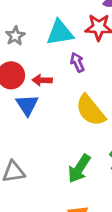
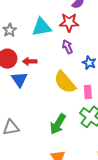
purple arrow: (77, 62) -> (67, 47), moved

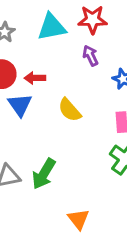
yellow semicircle: (65, 82) -> (70, 110), moved, size x0.7
green arrow: (58, 124) -> (44, 174), moved

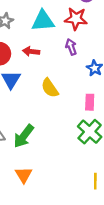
red arrow: (35, 78) -> (31, 51), moved
orange triangle: (78, 219) -> (24, 175), moved

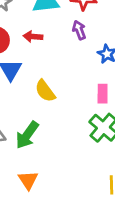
yellow semicircle: (50, 88) -> (45, 91), moved

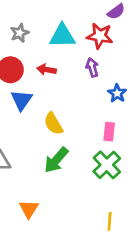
green arrow: (27, 135) -> (56, 160), moved

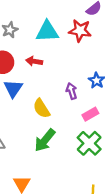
purple arrow: (92, 67) -> (72, 91), moved
pink rectangle: (109, 132) -> (90, 114), turned 56

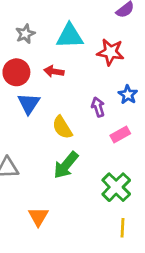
red star: (80, 31) -> (111, 52), moved
green cross: (89, 143) -> (116, 187), moved

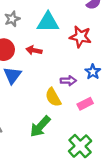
purple arrow: (98, 107) -> (68, 81), turned 104
yellow semicircle: (62, 127) -> (53, 97), moved

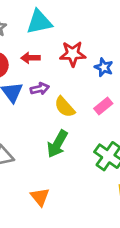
red star: (80, 37) -> (73, 54), moved
purple arrow: (68, 81) -> (40, 89), moved

